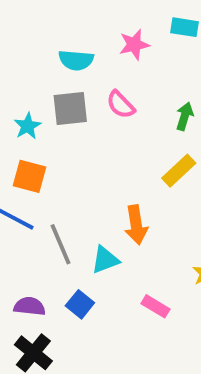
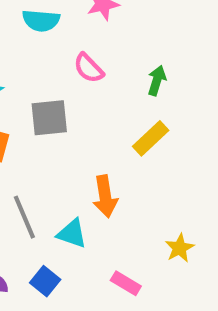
gray square: (70, 109) -> (49, 118), moved
cyan triangle: (105, 260) -> (72, 234), turned 40

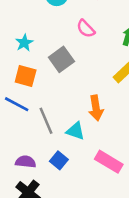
gray square: (49, 118) -> (61, 59), turned -30
pink rectangle: (126, 283) -> (109, 162), size x1.5

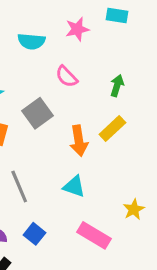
orange arrow: (96, 108) -> (79, 141), moved
cyan triangle: (75, 131) -> (74, 186), moved

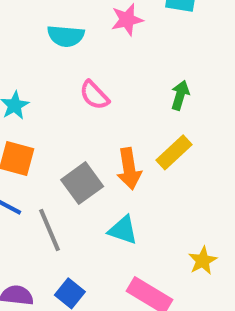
pink semicircle: (67, 77) -> (94, 95), moved
gray square: (38, 113) -> (82, 183), moved

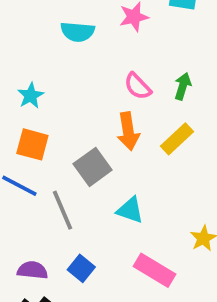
pink semicircle: (94, 95) -> (138, 86), moved
orange arrow: (129, 169) -> (128, 131), moved

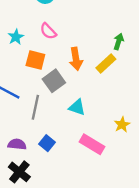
pink semicircle: (138, 86) -> (48, 31), moved
green arrow: (183, 86) -> (119, 42), moved
orange square: (32, 144) -> (35, 60), moved
gray line: (62, 210) -> (35, 107), turned 35

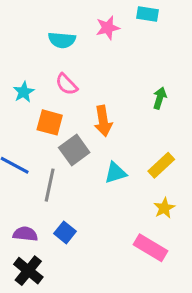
yellow rectangle: (106, 63) -> (161, 165), moved
cyan triangle: (77, 107) -> (115, 173), moved, turned -36
pink rectangle: (92, 144) -> (151, 248), moved

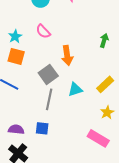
orange square: (50, 122) -> (16, 56), moved
gray line: (50, 185) -> (49, 99), moved
blue square: (65, 232) -> (42, 128), turned -32

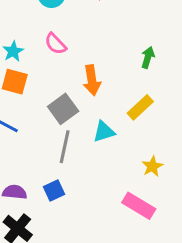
yellow rectangle: (105, 84) -> (140, 107), moved
blue square: (42, 128) -> (54, 191), turned -32

